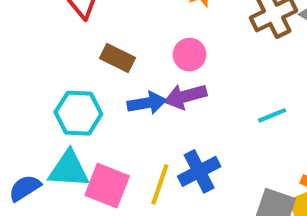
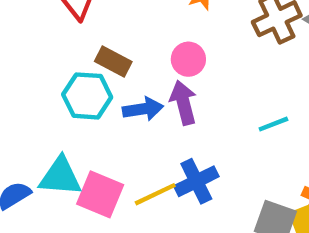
purple arrow: (185, 96) -> (183, 103), turned 90
cyan hexagon: (78, 113) -> (87, 96), moved
yellow line: (160, 184) -> (155, 194), turned 45

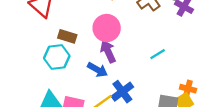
pink circle: (188, 59) -> (107, 28), size x1.5
blue arrow: (143, 109) -> (97, 70), moved, turned 48

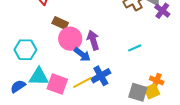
pink circle: (107, 28) -> (70, 39), moved
cyan hexagon: (57, 57) -> (25, 50), moved

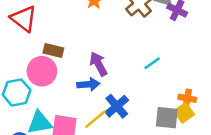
pink circle: (70, 39) -> (42, 71), moved
blue arrow: (82, 54) -> (88, 84), turned -30

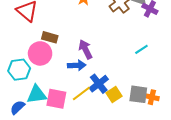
cyan line: (152, 63) -> (141, 49), moved
orange cross: (187, 98) -> (152, 97), moved
yellow square: (184, 113) -> (114, 95), moved

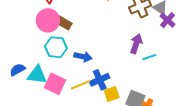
purple arrow: (85, 49) -> (136, 44), moved, turned 30
pink circle: (40, 53) -> (48, 20), moved
cyan hexagon: (19, 70) -> (56, 47), moved
blue semicircle: (17, 107) -> (17, 70), moved

